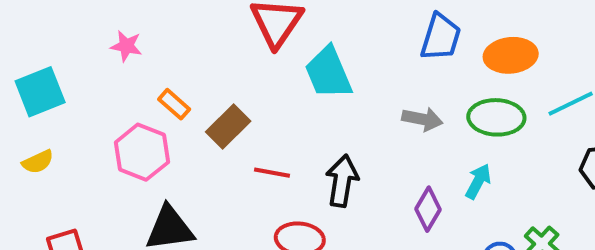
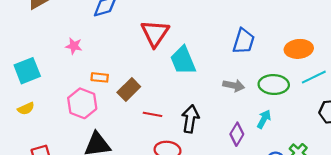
orange ellipse: (511, 55) -> (299, 49), moved
orange rectangle: (174, 104) -> (100, 77), turned -35

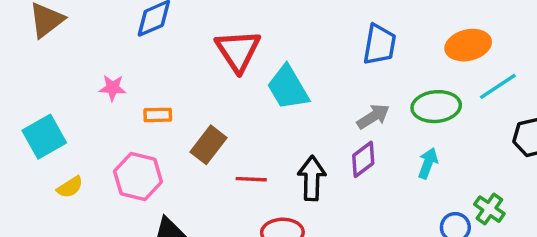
orange rectangle: (100, 77) -> (158, 115), moved
gray arrow: (234, 85) -> (373, 116), turned -36
yellow semicircle: (26, 109) -> (70, 187), moved
purple diamond: (237, 134) -> (363, 159), moved, turned 30

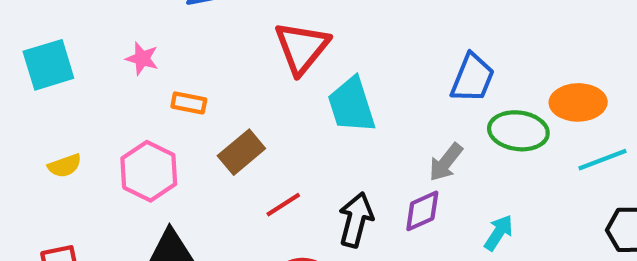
green ellipse: (436, 107) -> (518, 131), moved
gray arrow: (373, 116) -> (446, 162), turned 148
cyan square: (44, 137) -> (48, 65), moved
red line: (251, 179) -> (283, 205), turned -48

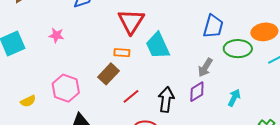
orange rectangle: (189, 103) -> (122, 53), moved
yellow semicircle: (65, 166) -> (28, 101), moved

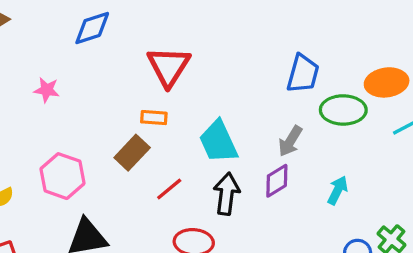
cyan trapezoid: (158, 46) -> (218, 142), moved

